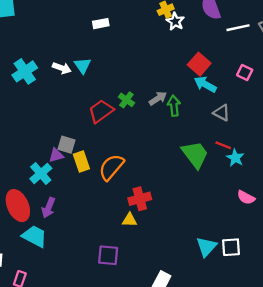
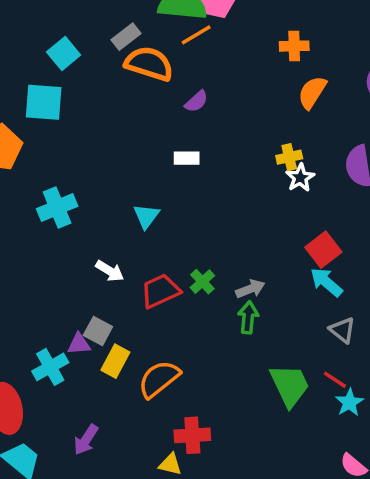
white arrow: (62, 68) -> (110, 271), moved
green arrow: (174, 106) -> (248, 317), moved
yellow rectangle: (81, 162) -> (115, 361), turned 36
purple arrow: (48, 208) -> (86, 440), moved

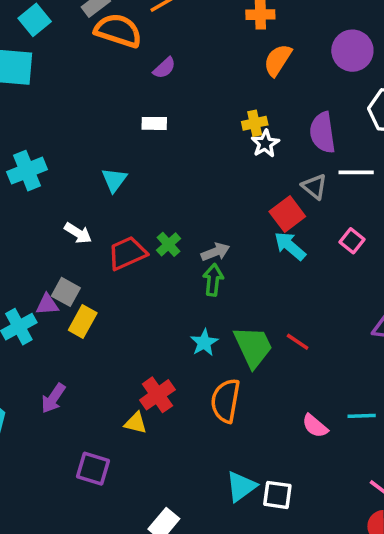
gray triangle: (342, 330) -> (314, 186), moved
orange semicircle: (159, 379) -> (226, 401), moved, turned -42
cyan star: (349, 403) -> (204, 343), moved
red cross: (192, 435) -> (157, 395), turned -32

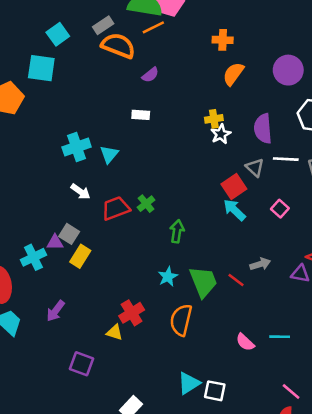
cyan cross: (27, 171) -> (77, 147), moved
gray arrow: (215, 252) -> (260, 264), moved

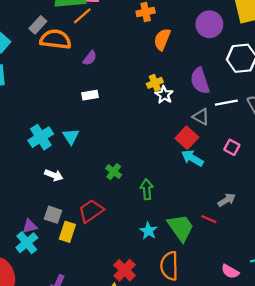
red trapezoid: (116, 208) -> (91, 211), moved
purple triangle: (55, 242) -> (30, 226), moved

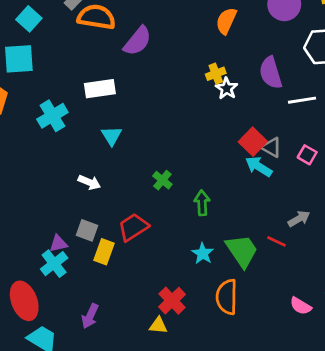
purple semicircle: (90, 58) -> (137, 41), size x1.6
white rectangle: (90, 95) -> (100, 89), moved, size x1.5
gray triangle: (201, 117) -> (271, 147), moved
cyan cross: (41, 137) -> (52, 116), moved

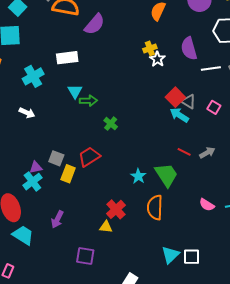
white arrow: (89, 182) -> (27, 113), moved
green arrow: (202, 203) -> (88, 101), moved, turned 90
red line: (276, 241) -> (184, 152), moved
pink semicircle: (301, 306) -> (207, 205), moved

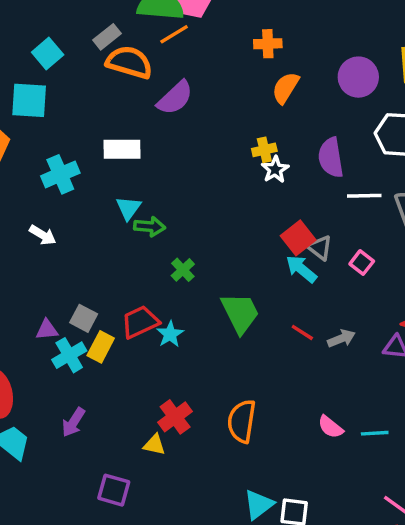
green trapezoid: (166, 175) -> (240, 313), moved
cyan star: (138, 176) -> (170, 334), moved
cyan cross: (32, 182) -> (69, 355), moved

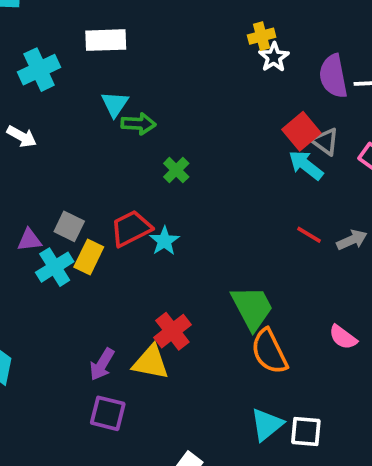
purple semicircle: (331, 158) -> (333, 76), moved
green trapezoid: (240, 313) -> (252, 308), moved
orange semicircle: (242, 421) -> (269, 351), moved, turned -33
purple arrow: (73, 422) -> (102, 364), moved
yellow triangle: (154, 445) -> (151, 362), size x1.5

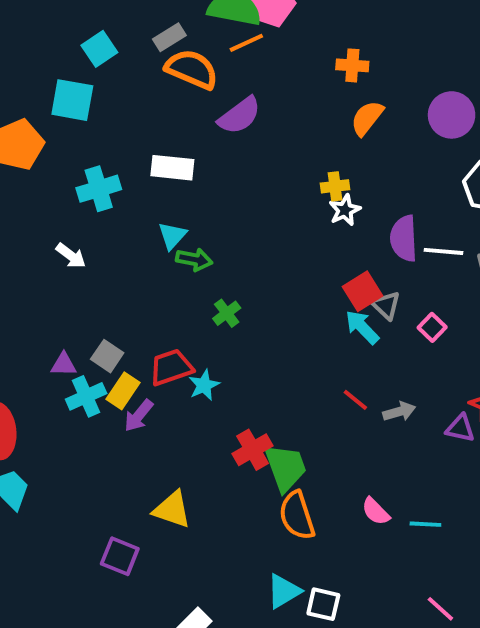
red cross: (172, 331) -> (253, 450), moved
purple arrow: (102, 364) -> (139, 416), moved

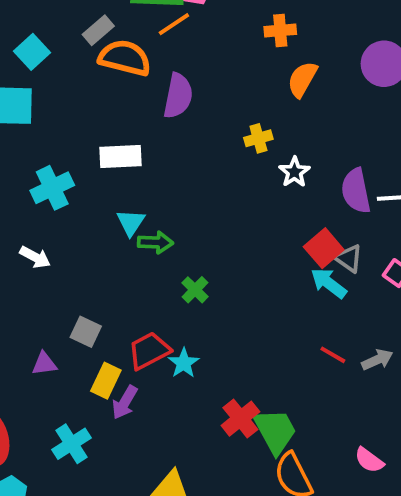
purple semicircle: (240, 116) -> (178, 96), turned -33
yellow cross: (335, 186) -> (258, 138), moved
gray square: (107, 356) -> (86, 332), moved
cyan cross: (86, 396) -> (72, 444), moved

